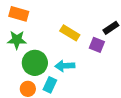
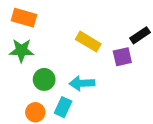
purple square: (97, 45) -> (122, 57), turned -35
green circle: (35, 63) -> (44, 79), size x0.7

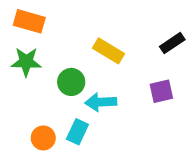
purple square: (122, 57) -> (161, 91), moved
green circle: (44, 79) -> (71, 82), moved

